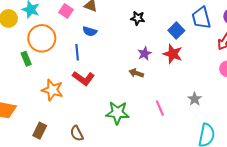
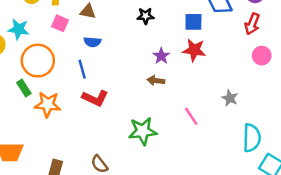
blue square: (176, 30) -> (193, 22), turned -35
orange star: (52, 90) -> (48, 104), moved

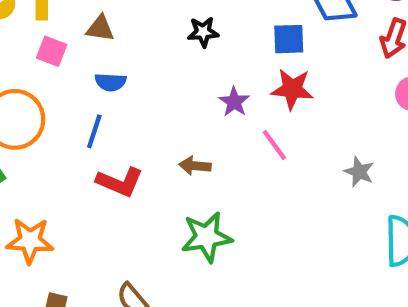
blue line: (82, 69) -> (94, 131), turned 36
brown arrow: (156, 81) -> (195, 166), moved
orange star: (48, 104) -> (30, 241), moved
pink line: (191, 116) -> (274, 145), moved

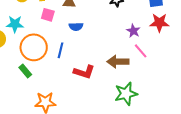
blue line: (94, 131) -> (60, 50), moved
pink line: (274, 145) -> (141, 51), moved
brown arrow: (195, 166) -> (118, 62), size x1.5

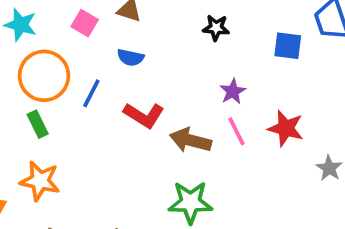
red star: (159, 23) -> (286, 128), moved
green rectangle: (25, 71) -> (38, 124), moved
red L-shape: (84, 72) -> (144, 115), moved

